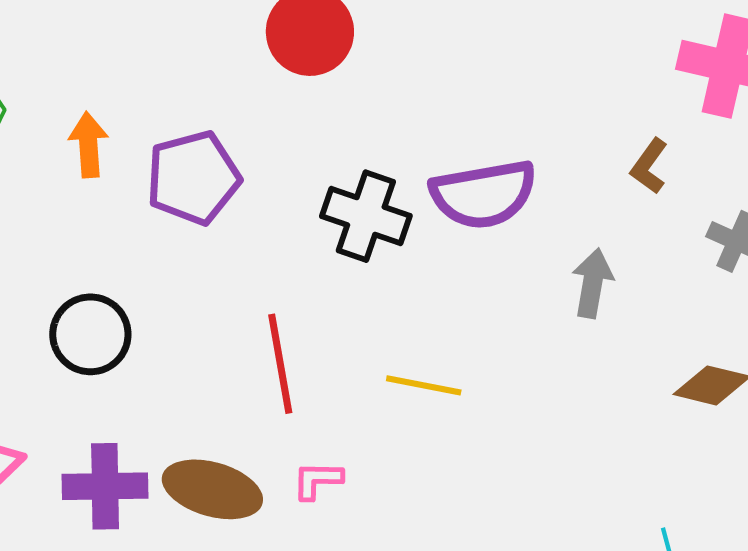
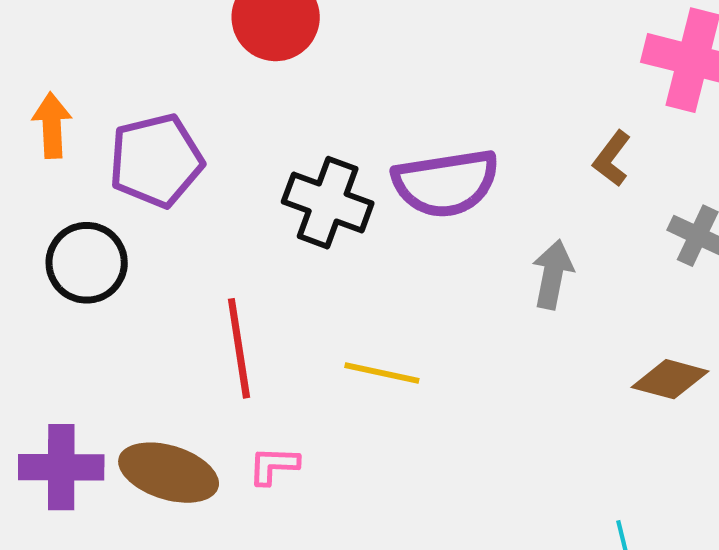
black circle: (90, 334) -> (87, 263), moved

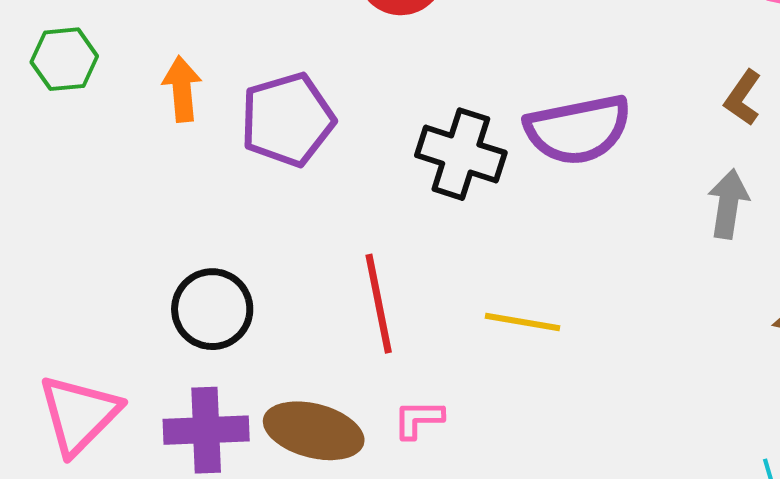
black circle: (87, 263) -> (212, 309), moved
gray arrow: (553, 274) -> (728, 204), moved

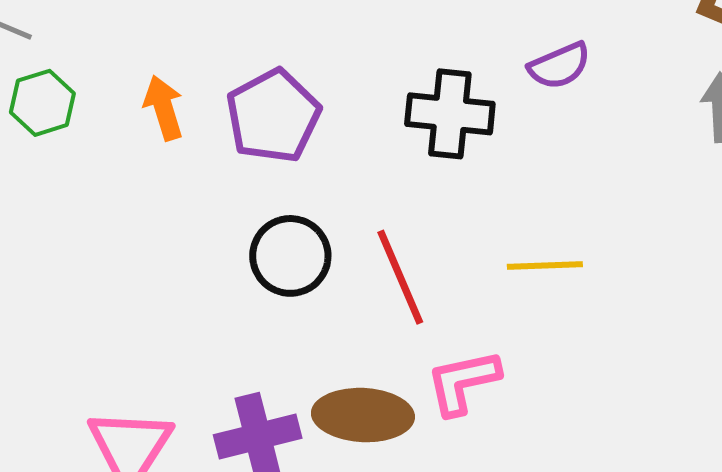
purple semicircle: (578, 130) -> (559, 66), size x0.6
black circle: (212, 309) -> (290, 256), moved
pink L-shape: (418, 419) -> (463, 382), size x1.5

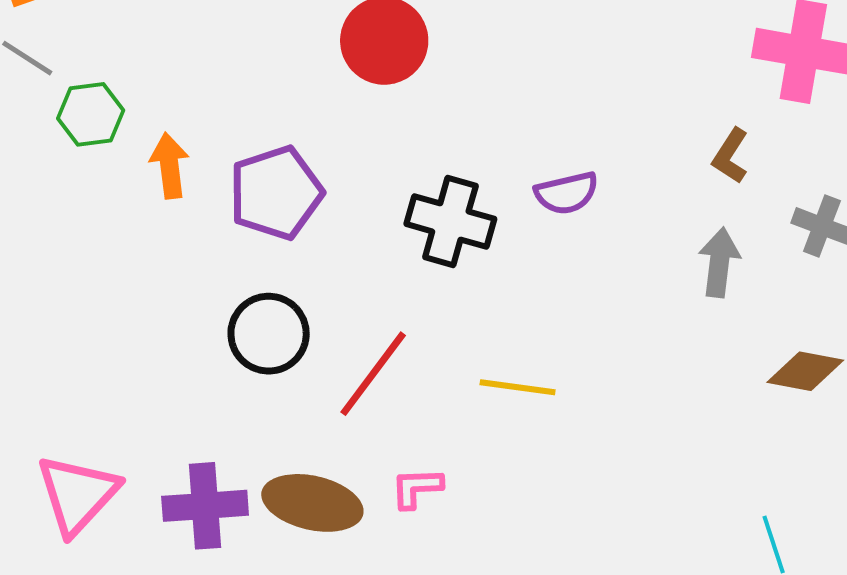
green hexagon: (42, 103) -> (91, 114), moved
red line: (400, 277) -> (373, 374), turned 50
pink L-shape: (463, 382) -> (417, 488), size x0.7

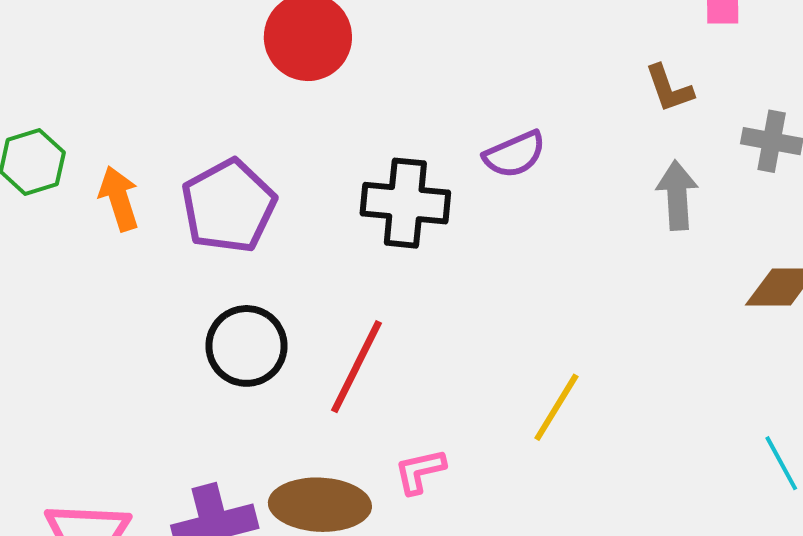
brown L-shape: (730, 156) -> (669, 88), turned -42
yellow line: (518, 387) -> (556, 407), moved, turned -56

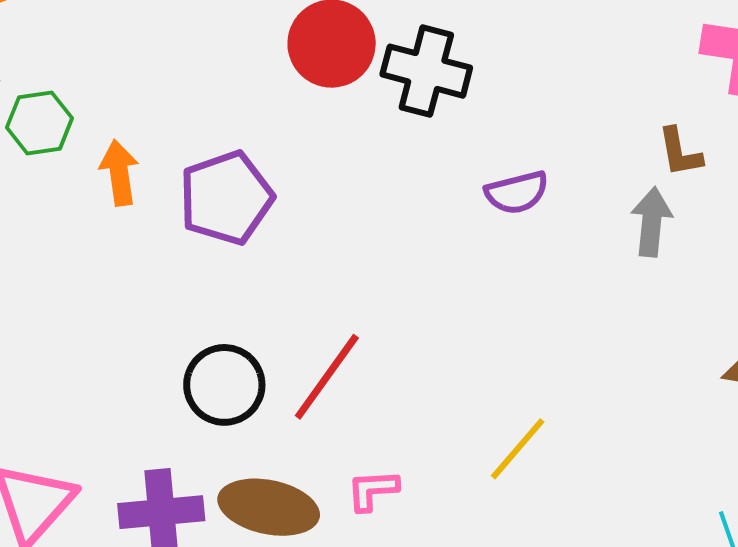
gray arrow: (677, 195) -> (651, 222), moved
black cross: (405, 203) -> (426, 71), moved
black circle: (247, 346) -> (224, 385), moved

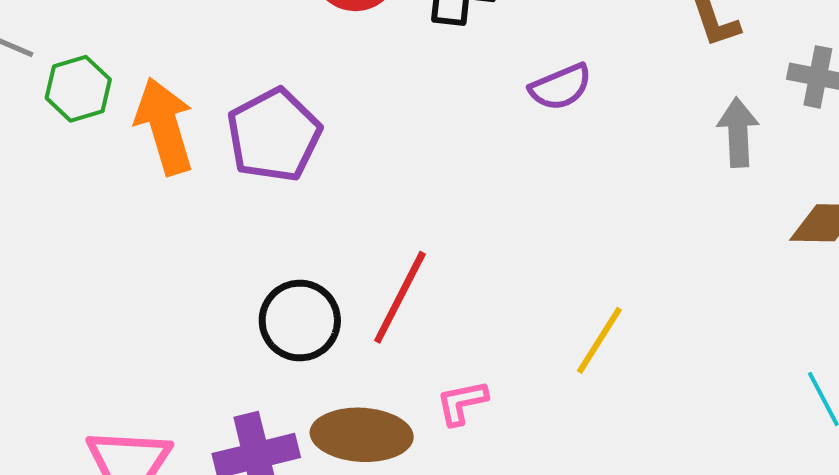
orange arrow: (119, 173) -> (164, 126), size x1.5
gray arrow: (651, 222) -> (738, 132), moved

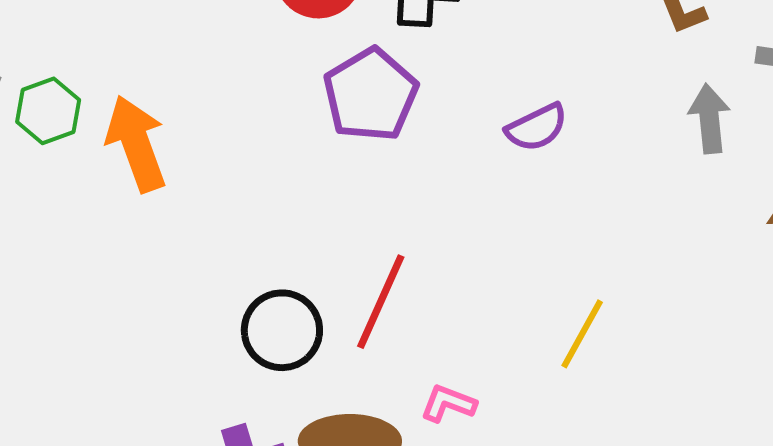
purple semicircle: (561, 87) -> (537, 127), moved
purple pentagon: (274, 135) -> (371, 95), moved
pink L-shape: (462, 403) -> (448, 403), turned 36

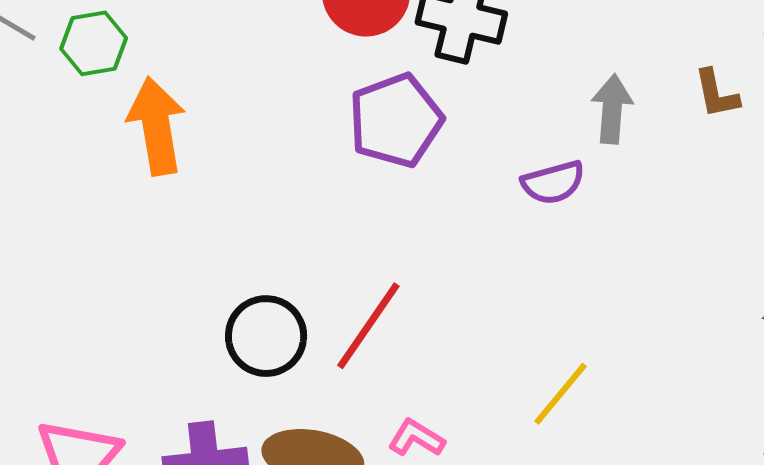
green hexagon: (48, 111) -> (94, 43), moved
gray arrow: (709, 119) -> (612, 109), moved

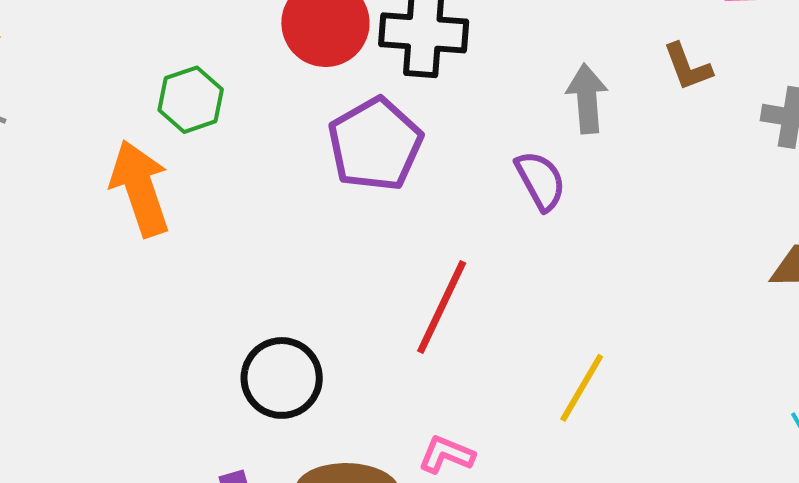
green hexagon: (94, 43) -> (191, 100), moved
purple semicircle: (553, 182) -> (541, 181), turned -94
red line: (368, 326) -> (442, 307), moved

